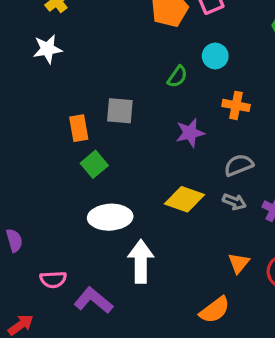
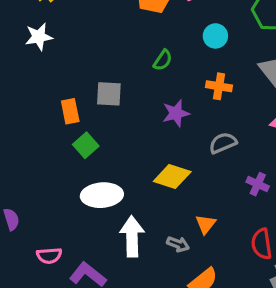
cyan circle: (215, 56) -> (215, 36), moved
gray arrow: (234, 202) -> (178, 244), moved
orange triangle: (239, 263) -> (206, 224), moved

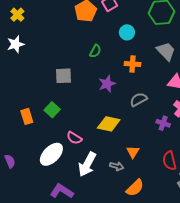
orange rectangle: (70, 111) -> (27, 116), moved
white ellipse: (102, 195) -> (51, 154), moved, turned -35
white arrow: (132, 236) -> (87, 164), turned -145
pink semicircle: (49, 256) -> (74, 138), moved, turned 42

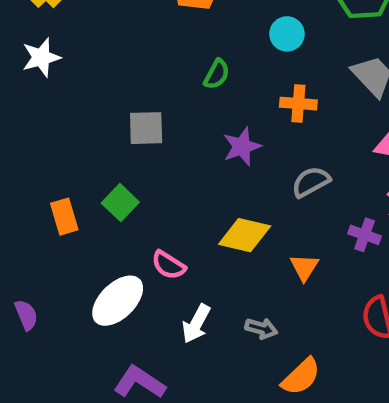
orange triangle: (133, 152) -> (304, 267), moved
white arrow: (87, 164) -> (196, 324), size x0.7

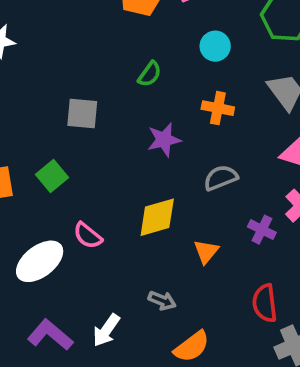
yellow diamond: (245, 235) -> (157, 217), turned -36
white arrow: (196, 324) -> (106, 330), moved

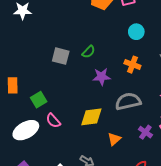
green semicircle: (150, 74) -> (88, 52), moved
green square: (52, 176) -> (39, 100), moved
gray semicircle: (221, 178) -> (128, 101), size x1.4

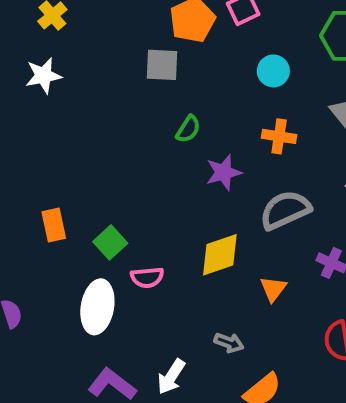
gray square: (61, 56) -> (162, 65), moved
pink semicircle: (53, 121) -> (147, 277), turned -42
white ellipse: (26, 130) -> (97, 307), turned -40

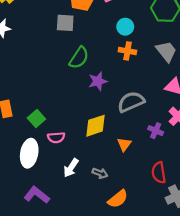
green semicircle: (188, 129) -> (79, 58), size x1.5
orange cross: (279, 136) -> (127, 51), moved
white arrow: (171, 377) -> (71, 168), moved

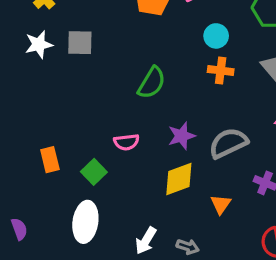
gray square: (65, 23) -> (80, 43), moved
purple star: (98, 81) -> (182, 136), moved
pink semicircle: (56, 138) -> (126, 142), moved

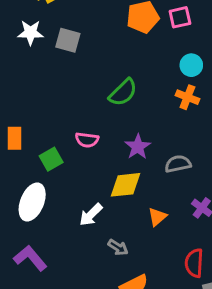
purple star: (182, 136) -> (138, 147), turned -30
gray semicircle: (228, 143) -> (178, 164), size x0.7
white arrow: (146, 241) -> (91, 215), moved

